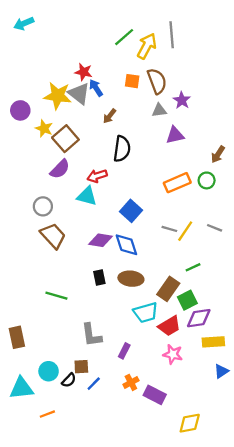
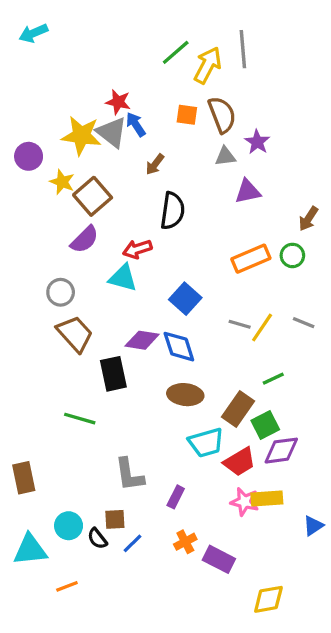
black rectangle: (99, 278) -> (113, 374), moved, size x1.5
yellow rectangle: (213, 342) -> (267, 499), moved
black semicircle: (69, 380) -> (97, 539), turned 98

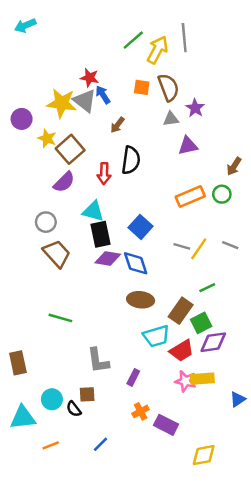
red arrow: (137, 249) -> (104, 174), moved, turned -70
black rectangle: (113, 374) -> (100, 234), moved
blue line: (133, 543) -> (100, 444), moved

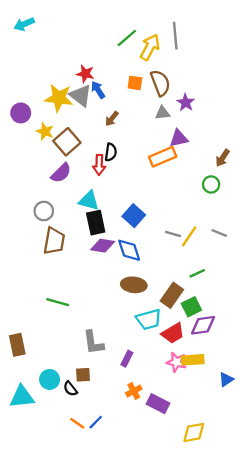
black semicircle: (131, 160) -> (111, 152), moved, size x0.7
orange rectangle: (190, 197) -> (163, 157), moved
brown trapezoid: (57, 254) -> (54, 241), turned 52
orange line: (51, 445) -> (77, 423), moved, turned 56

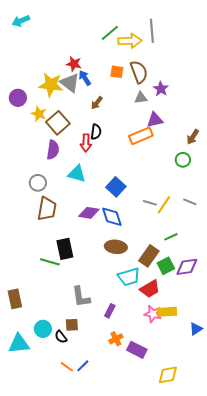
yellow arrow: (150, 47) -> (130, 41), turned 60
purple semicircle: (61, 173) -> (53, 150), turned -36
black rectangle: (96, 223) -> (65, 249), moved
purple diamond: (203, 325) -> (187, 267), moved

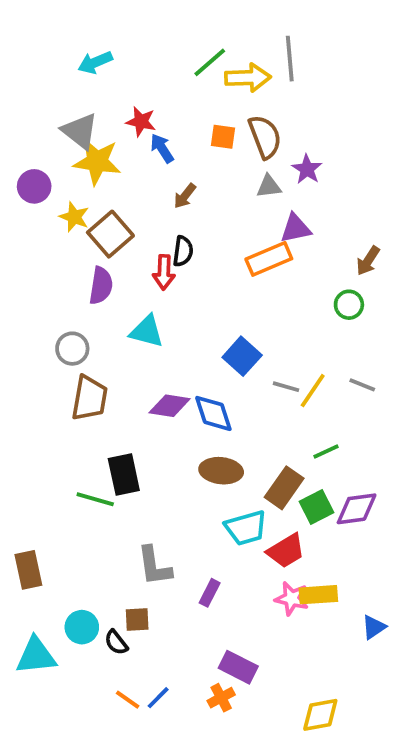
cyan arrow: (21, 21) -> (95, 62), moved
gray triangle: (70, 83) -> (80, 131), moved
blue square: (116, 187) -> (242, 356), moved
orange cross: (116, 339) -> (221, 698), moved
purple rectangle: (137, 350) -> (238, 667), moved

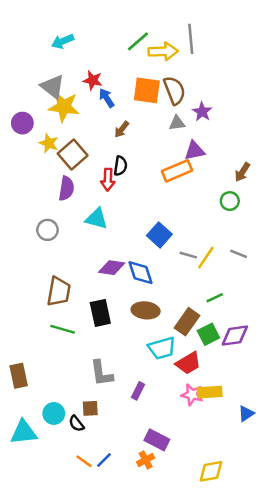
orange square: (223, 137) -> (147, 90), size x1.6
brown trapezoid: (89, 398) -> (59, 292), moved
black rectangle: (124, 474) -> (100, 313), moved

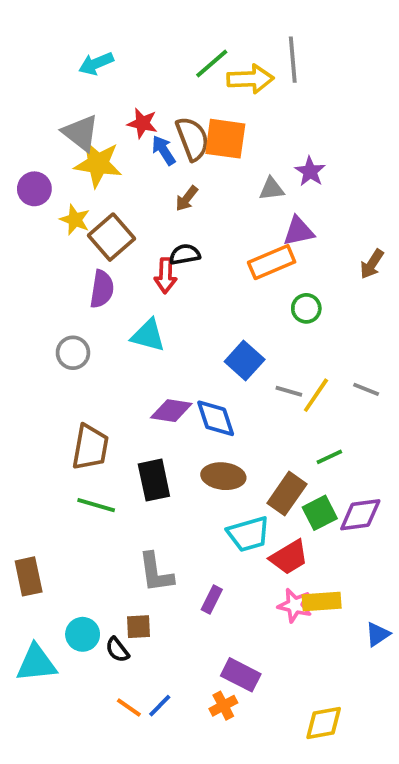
brown semicircle: (174, 90) -> (192, 139), moved
black semicircle: (120, 166) -> (185, 254), turned -108
green circle: (230, 201) -> (306, 308), moved

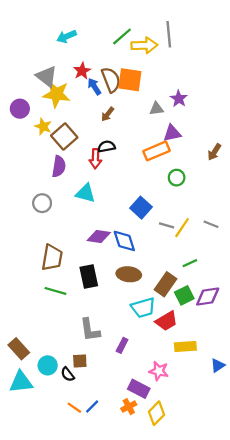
cyan arrow: (96, 63) -> (67, 36), moved
red star: (142, 123) -> (82, 71), turned 30
brown rectangle: (29, 576) -> (19, 349), moved, turned -30
pink star: (295, 605) -> (159, 371), moved
yellow diamond: (324, 723) -> (157, 413), moved, turned -35

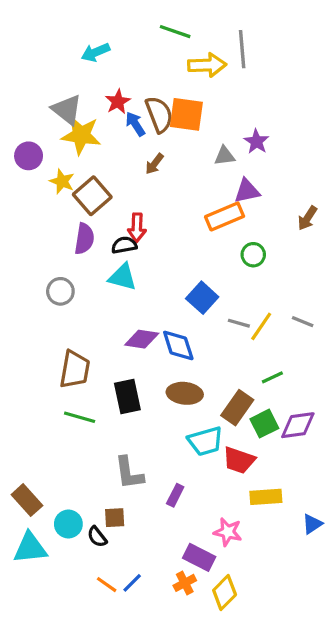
green line: (122, 36) -> (175, 32), moved, turned 60
black semicircle: (107, 146) -> (124, 245), moved
red trapezoid: (167, 321) -> (239, 460), turned 50

